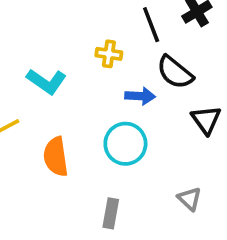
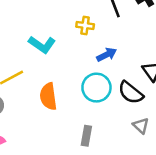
black semicircle: (175, 72) -> (131, 93), moved
blue arrow: (140, 96) -> (107, 55), turned -30

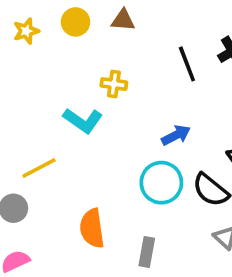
yellow cross: (85, 25) -> (114, 84), moved
orange semicircle: (48, 96) -> (92, 228), moved

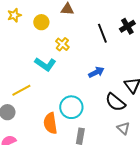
yellow circle: (76, 22) -> (41, 22), moved
yellow cross: (114, 84) -> (62, 44), turned 32
cyan circle: (161, 183) -> (71, 107), moved

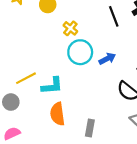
cyan L-shape: (45, 64) -> (52, 86), moved, turned -40
cyan circle: (71, 107) -> (80, 52), moved

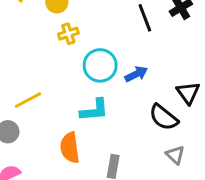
yellow cross: (70, 28) -> (68, 34), moved, turned 32
cyan L-shape: (52, 86) -> (94, 110), moved

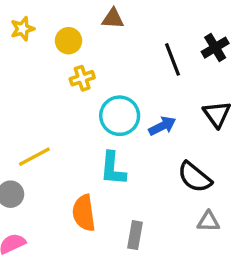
black triangle: (188, 93) -> (217, 114), moved
cyan L-shape: (94, 110) -> (113, 169), turned 100
gray triangle: (175, 155) -> (208, 221), turned -42

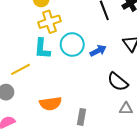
yellow cross: (82, 78) -> (49, 22), size x1.5
cyan L-shape: (113, 169) -> (42, 49), moved
orange semicircle: (84, 213) -> (50, 104), turned -90

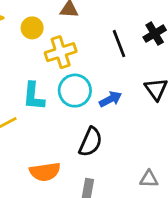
yellow cross: (49, 22) -> (61, 52), moved
black semicircle: (118, 82) -> (91, 142), moved, turned -105

